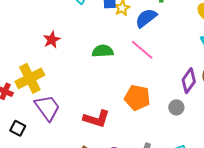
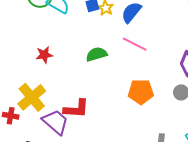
red star: (52, 40) -> (44, 55), turned 30
red L-shape: (96, 119) -> (76, 109), moved

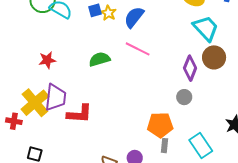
orange pentagon: (141, 92) -> (160, 125), moved
purple trapezoid: (56, 122) -> (55, 97), moved, turned 56

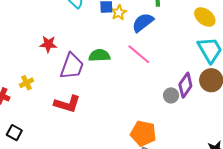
purple trapezoid: (55, 97) -> (72, 66), moved
gray circle: (184, 97) -> (171, 95), moved
yellow cross: (35, 103) -> (27, 83), size x0.5

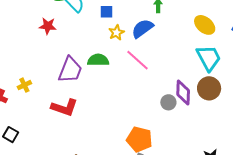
yellow star: (119, 12) -> (116, 33), moved
red star: (48, 44) -> (48, 26), moved
purple diamond: (185, 85) -> (183, 92), turned -35

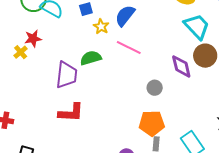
yellow cross: (24, 85) -> (21, 52), moved
gray circle: (168, 102) -> (155, 88), moved

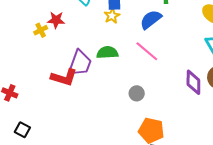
yellow star: (101, 27) -> (112, 16), moved
gray circle: (155, 88) -> (137, 93), moved
red L-shape: (71, 113) -> (64, 77), moved

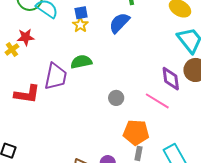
pink line: (147, 51) -> (157, 101), moved
red L-shape: (64, 77) -> (27, 94), moved

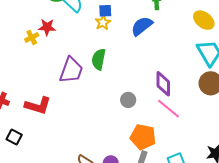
green semicircle: (81, 62) -> (99, 59), turned -75
purple diamond: (171, 79) -> (163, 84), moved
red L-shape: (27, 94) -> (38, 106), moved

